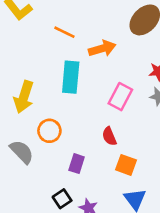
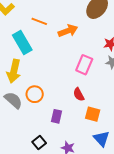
cyan rectangle: (71, 77) -> (22, 43), moved, turned -30
gray semicircle: (22, 152) -> (13, 100), moved
black square: (62, 199) -> (39, 142), moved

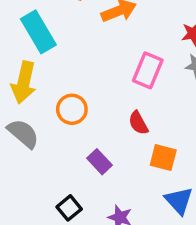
orange circle: (35, 94) -> (72, 109), moved
purple rectangle: (57, 116) -> (100, 162), turned -56

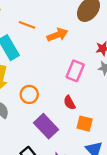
purple rectangle: (100, 162) -> (46, 126), size x1.6

